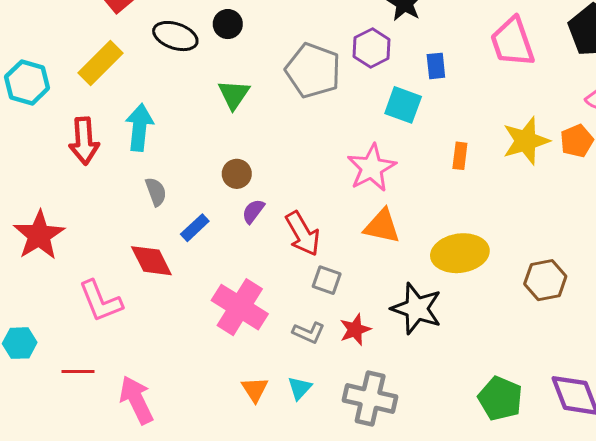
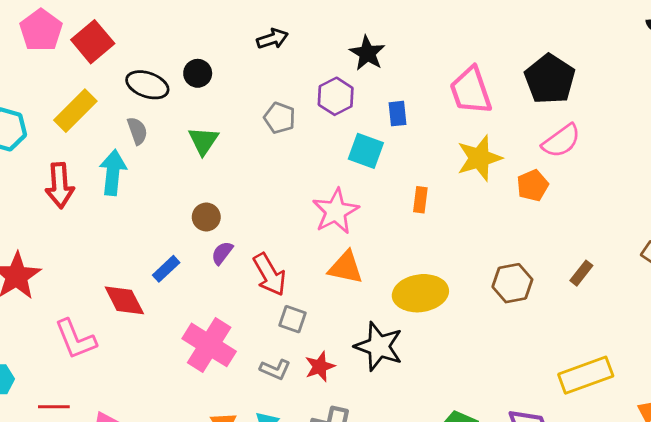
gray pentagon: (313, 70) -> (280, 118), size x0.6
yellow star: (526, 141) -> (479, 158), moved
gray semicircle: (156, 192) -> (137, 131), moved
brown hexagon: (545, 280) -> (512, 283), moved

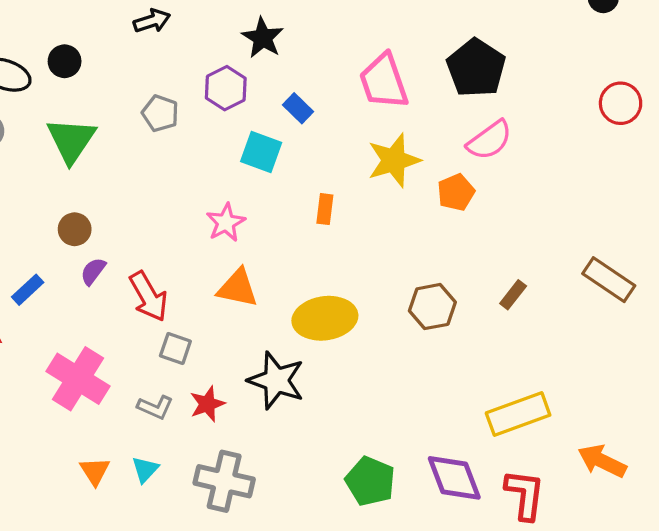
blue rectangle: (397, 114) -> (298, 108), turned -40
green triangle: (203, 141) -> (71, 140), size x1.4
pink star: (336, 211) -> (226, 223), size x0.7

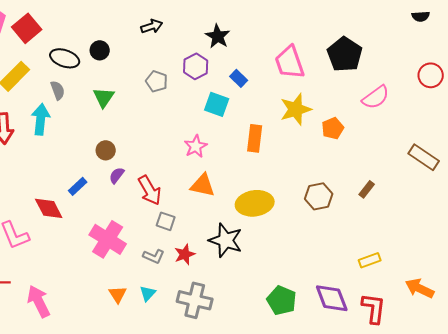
green triangle: (71, 140) -> (104, 97), size x0.7
pink semicircle: (490, 140) -> (376, 97), moved
orange rectangle: (325, 209) -> (255, 138), size x1.5
brown rectangle: (609, 280) -> (424, 157), moved
yellow rectangle: (518, 414) -> (370, 260), size x0.6

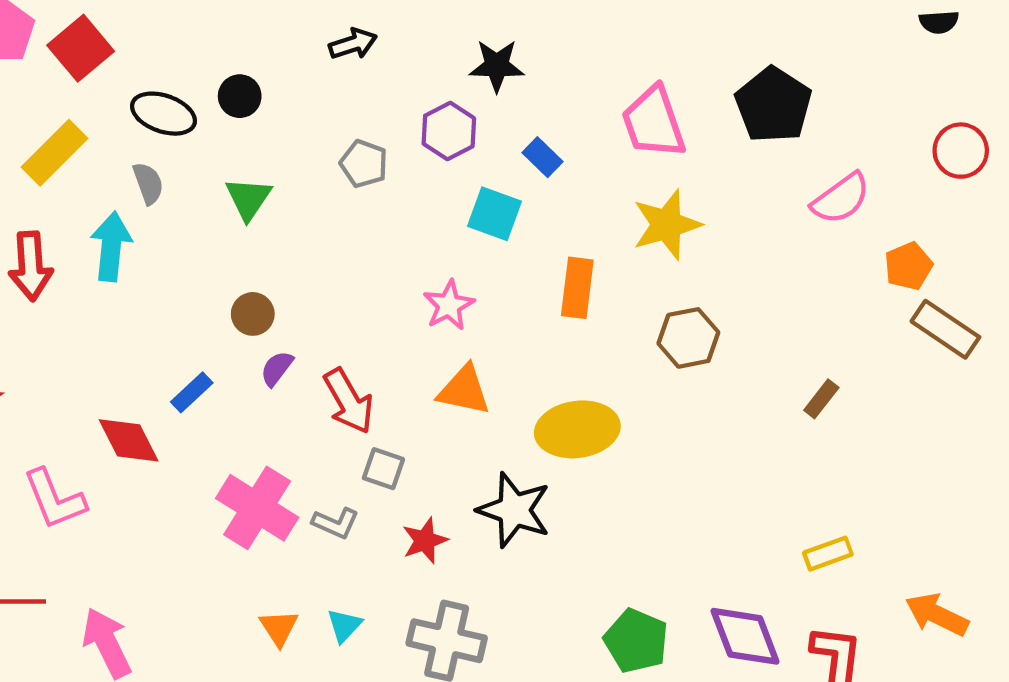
black star: (218, 36) -> (497, 66), turned -30
orange pentagon: (333, 128) -> (908, 266), moved
brown hexagon: (319, 196) -> (688, 338), moved
gray L-shape: (154, 256) -> (336, 523), moved

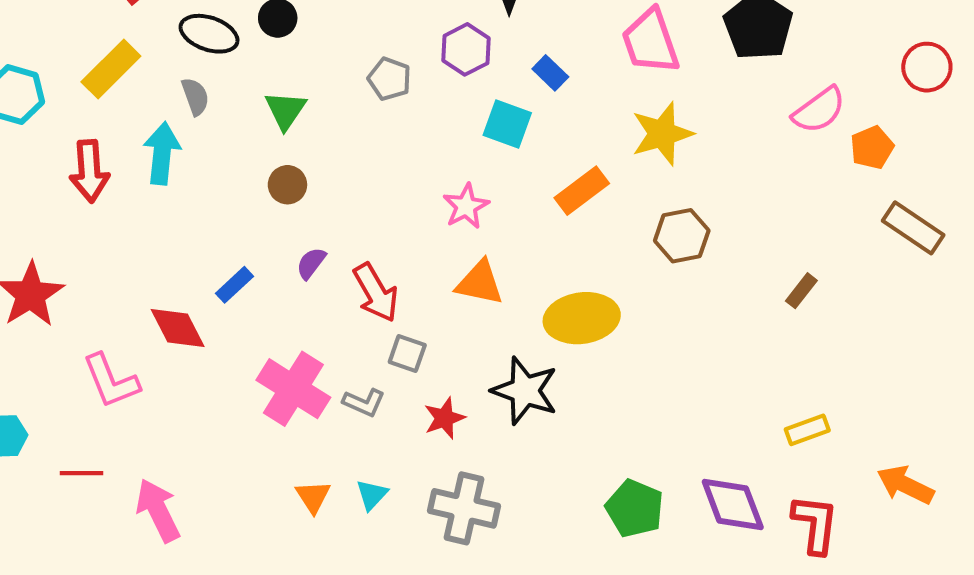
orange pentagon: (908, 266) -> (872, 147), moved
orange rectangle: (577, 288) -> (582, 191), turned 46
brown circle: (253, 314) -> (287, 185), moved

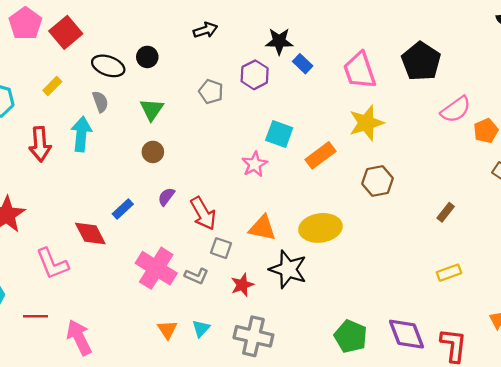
yellow rectangle: (111, 69) -> (52, 86), size x0.6
blue rectangle: (550, 73) -> (303, 64), moved
cyan square: (507, 124) -> (279, 134), moved
orange triangle: (480, 283) -> (262, 228), moved
yellow rectangle: (807, 430) -> (449, 273), moved

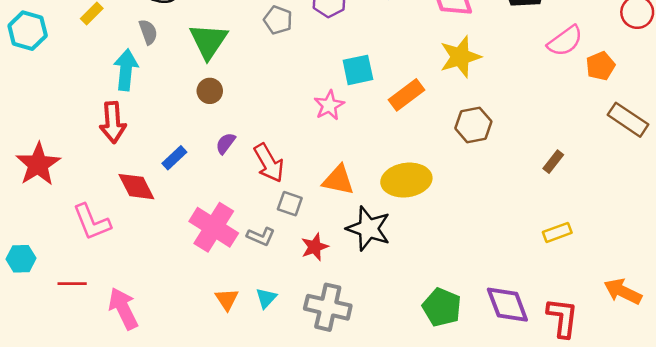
green triangle: (152, 109) -> (208, 41), size x1.4
cyan square: (279, 134) -> (358, 70), turned -32
red arrow: (40, 144) -> (113, 122), moved

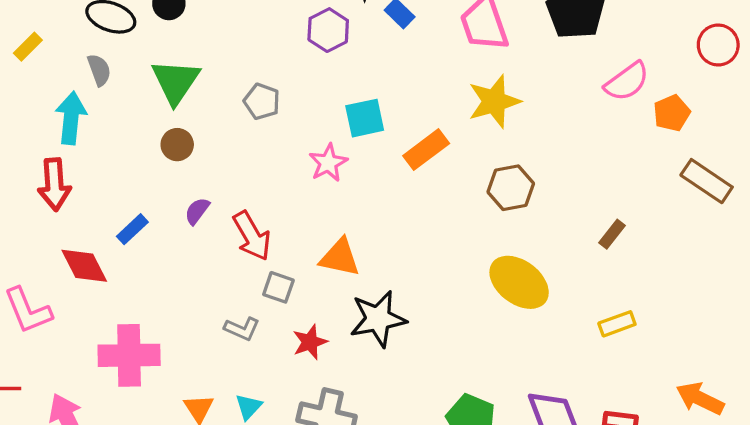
gray pentagon: (278, 20) -> (262, 101), moved
yellow ellipse: (406, 180) -> (519, 282), moved, turned 45
pink cross: (214, 227) -> (129, 355), moved, turned -33
black star: (368, 229) -> (378, 319), turned -30

